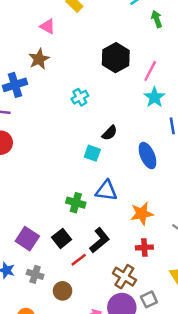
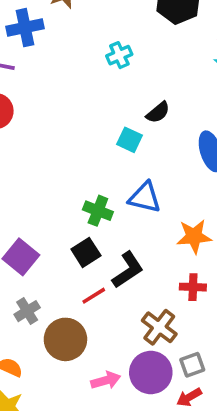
black square: (62, 238) -> (86, 252), moved
gray cross: (35, 274) -> (27, 311), turned 35
brown circle: (63, 291) -> (65, 339), size x1.5

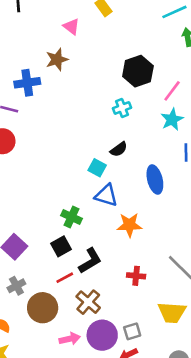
cyan cross: (119, 55) -> (122, 108), moved
blue triangle: (145, 197) -> (106, 195), moved
orange star: (194, 236) -> (129, 225), moved
brown cross: (159, 327) -> (88, 302), moved

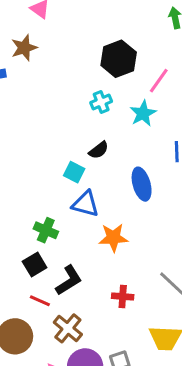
cyan star: (172, 119) -> (143, 113), moved
red line: (65, 278) -> (40, 301), turned 54

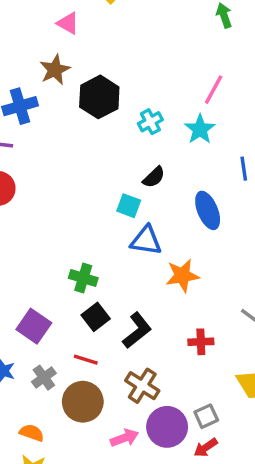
black hexagon: (119, 59) -> (99, 97), moved
green cross: (46, 230) -> (83, 278), moved
red line: (40, 301) -> (86, 360), moved

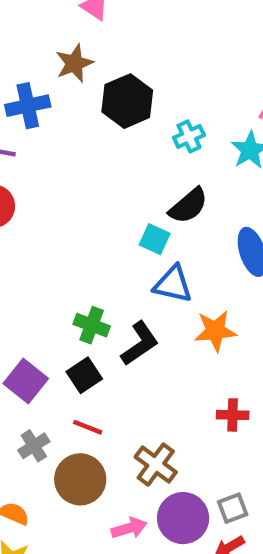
black semicircle: (154, 177) -> (188, 206), size x1.4
black square: (96, 317) -> (84, 375), moved
black L-shape: (137, 330) -> (140, 344), moved

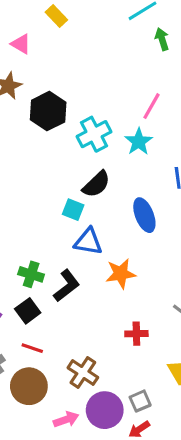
cyan cross: (189, 136) -> (94, 134), size x1.5

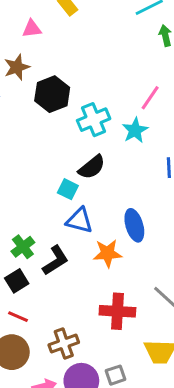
pink triangle: (21, 44) -> (32, 29), turned -42
blue ellipse: (144, 215) -> (134, 225), moved
green cross: (31, 274) -> (23, 247), turned 30
red cross: (136, 334) -> (117, 311), size x1.6
brown cross: (83, 373) -> (64, 344), turned 32

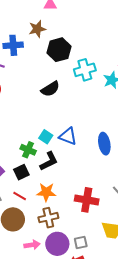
black semicircle: (92, 167) -> (50, 89), moved
cyan square: (68, 189) -> (46, 137), moved
green cross: (23, 247) -> (28, 150), turned -35
orange star: (107, 253) -> (46, 192), moved

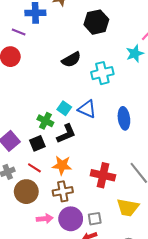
black hexagon: (59, 50) -> (96, 22), moved
cyan cross: (85, 70) -> (102, 73), moved

